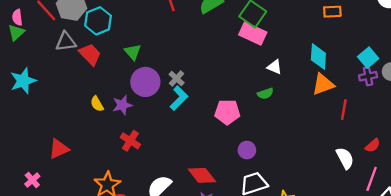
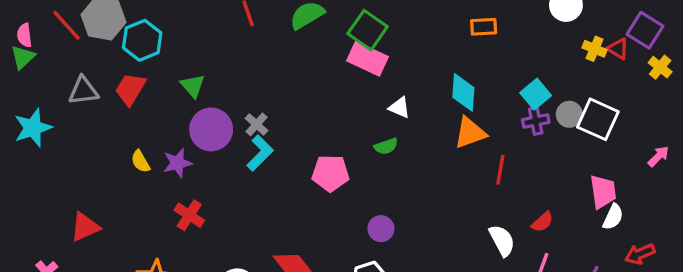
gray triangle: (66, 42) -> (83, 91), moved
red trapezoid: (90, 54) -> (130, 89), turned -105
purple circle: (247, 150) -> (381, 229), moved

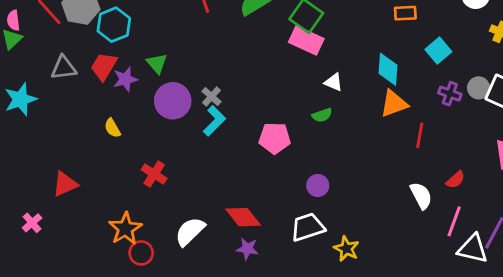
cyan square: (536, 94) -> (438, 51), moved
purple cross: (536, 121) -> (450, 94), turned 30
purple star: (177, 163) -> (125, 79), moved

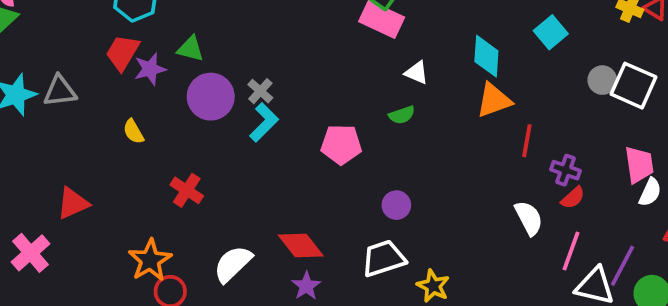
green triangle: (157, 63) -> (190, 49), turned -35
gray triangle: (64, 68) -> (60, 91), moved
purple cross: (450, 94) -> (566, 170), moved
pink cross: (32, 223) -> (31, 253), size x1.5
purple star: (247, 249) -> (306, 286), turned 30

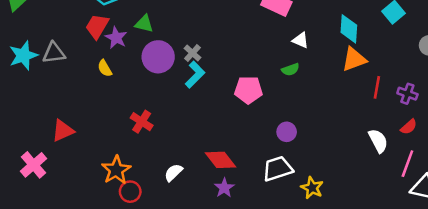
purple star: (150, 69) -> (116, 38), turned -30
yellow semicircle: (133, 132) -> (105, 68), moved
purple cross: (566, 170) -> (407, 94), moved
white semicircle: (233, 264) -> (173, 173), size x0.7

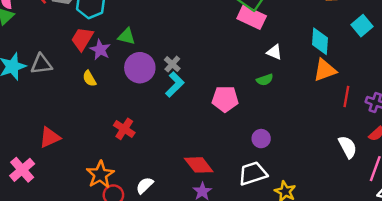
white semicircle: (173, 173) -> (145, 185), moved

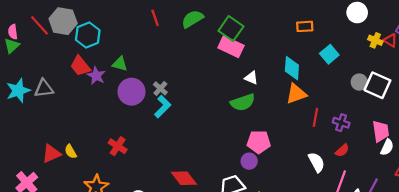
red trapezoid: (82, 39) -> (80, 66), turned -70
yellow semicircle: (89, 79) -> (71, 152), moved
green semicircle: (265, 80) -> (243, 102), size x1.6
pink pentagon: (225, 99) -> (259, 142), moved
purple circle: (261, 139) -> (249, 161), moved

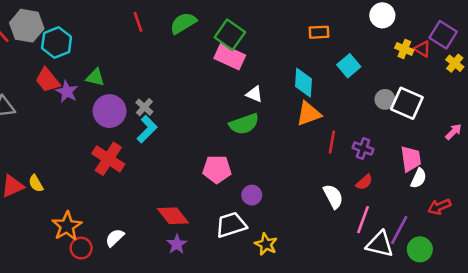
pink pentagon: (259, 142) -> (217, 169), moved
red cross: (118, 146) -> (108, 159), moved, size x1.4

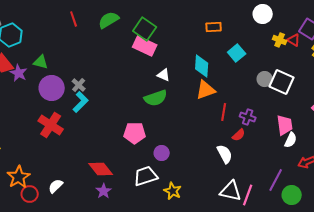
red semicircle: (364, 182) -> (239, 135), moved
pink line: (363, 220) -> (248, 195), moved
white triangle: (380, 244) -> (231, 191), moved

